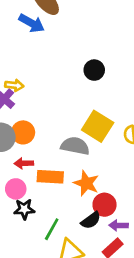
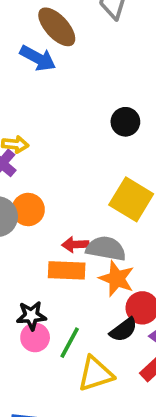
gray semicircle: (75, 146) -> (106, 249), moved
red arrow: (24, 163) -> (75, 244), moved
pink circle: (16, 189) -> (35, 337), moved

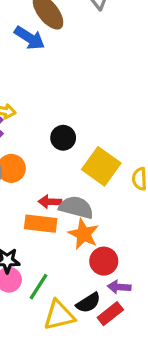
black circle: (125, 122) -> (63, 138), moved
black semicircle: (124, 330) -> (88, 303), moved

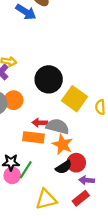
black circle: (63, 138) -> (49, 79), size x1.6
green line: (39, 287) -> (26, 170), moved
black semicircle: (88, 303) -> (64, 167), moved

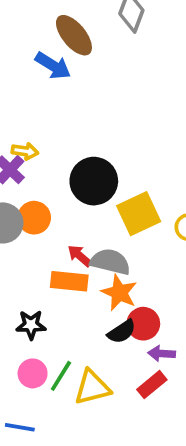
yellow square: (74, 99) -> (139, 214), turned 30
red arrow: (40, 123) -> (80, 256), turned 40
green line: (26, 170) -> (61, 376), moved
pink circle: (12, 175) -> (33, 373), moved

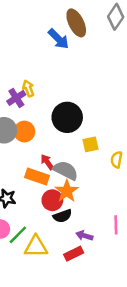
yellow arrow: (25, 151) -> (28, 88), turned -133
yellow square: (139, 214) -> (91, 144), size x0.6
red circle: (143, 324) -> (52, 200), moved

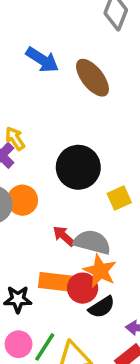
brown ellipse: (76, 23) -> (92, 78), moved
orange rectangle: (37, 177) -> (56, 282), moved

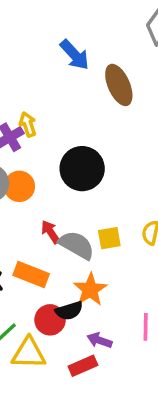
yellow square: (119, 198) -> (109, 238), moved
orange star: (100, 271) -> (90, 290), moved
red circle: (83, 288) -> (50, 320), moved

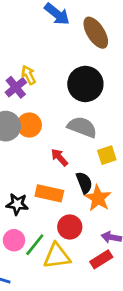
black circle: (82, 169) -> (85, 84), moved
gray semicircle: (76, 245) -> (82, 127), moved
black semicircle: (69, 311) -> (84, 183), moved, turned -85

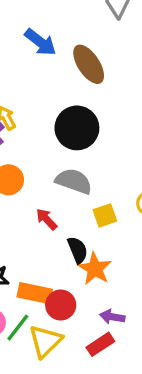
orange rectangle: (49, 193) -> (35, 293), moved
yellow triangle: (57, 256) -> (45, 341), turned -36

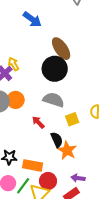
brown ellipse: (89, 64) -> (61, 49), moved
red circle: (61, 305) -> (48, 181), moved

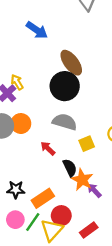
orange rectangle: (33, 165) -> (43, 198), turned -42
purple arrow: (78, 178) -> (94, 190), moved, turned 40

